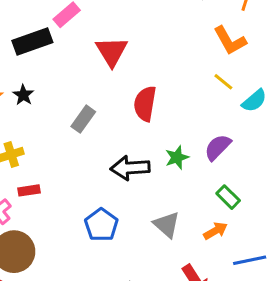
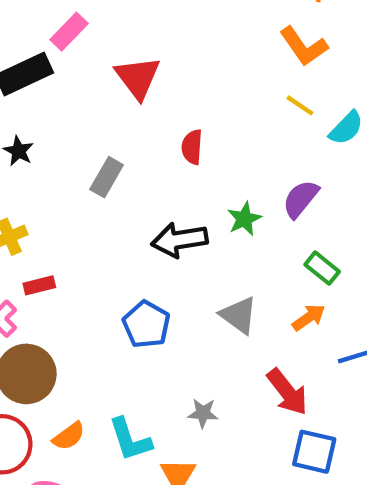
red semicircle: (145, 104) -> (192, 147), size x0.7

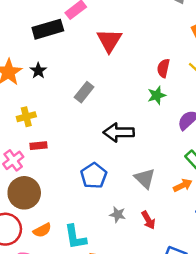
red semicircle: (192, 147) -> (163, 68), moved
green star: (244, 219) -> (157, 95), moved
red arrow: (287, 392) -> (148, 220), moved, size x0.7
gray star: (203, 413) -> (118, 214), moved

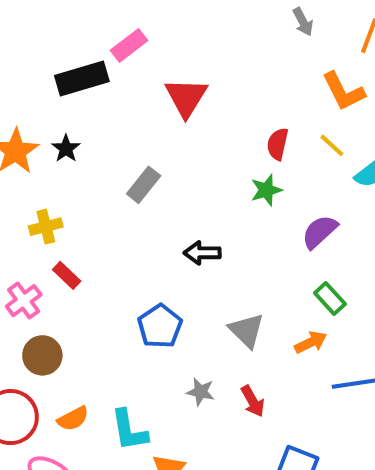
black arrow: (119, 132) -> (202, 253), size x0.7
red rectangle: (39, 146) -> (67, 275), turned 49
brown circle: (24, 193) -> (42, 355), size x0.7

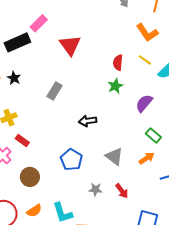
brown circle: (42, 355) -> (30, 177), moved

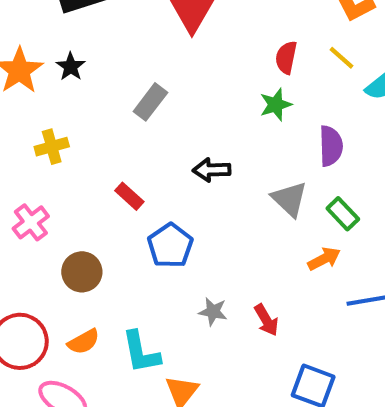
purple semicircle: (144, 103) -> (331, 146), turned 132
red rectangle: (22, 140) -> (129, 196), moved
gray triangle: (114, 156) -> (290, 199), moved

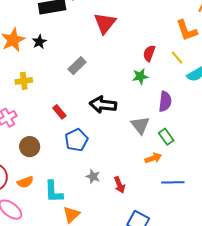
black arrow: (212, 170) -> (103, 105), size x1.4

